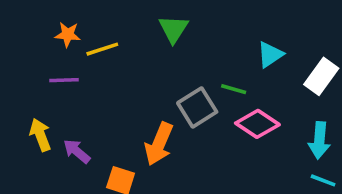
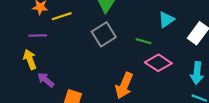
gray square: (197, 107) -> (104, 34), moved
yellow arrow: (40, 135) -> (30, 59), moved
orange arrow: (159, 144) -> (124, 86), moved

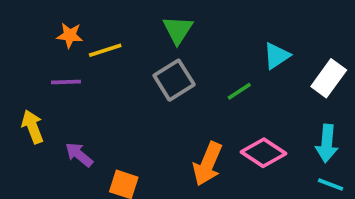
green line: (144, 41) -> (239, 91), turned -49
yellow arrow: (30, 59) -> (32, 127), moved
pink diamond: (158, 63) -> (264, 153), moved

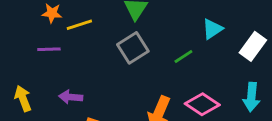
yellow arrow: (32, 127) -> (23, 98), moved
purple arrow: (79, 155) -> (71, 97), moved, turned -35

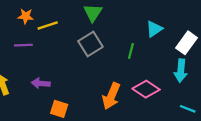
green line: (183, 57) -> (131, 51), turned -42
cyan arrow: (251, 97) -> (181, 71), moved

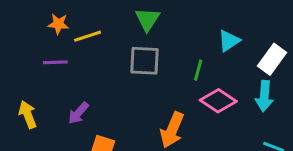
gray square: (90, 44) -> (144, 61), turned 35
purple arrow: (41, 83) -> (78, 113), turned -54
pink diamond: (146, 89) -> (218, 101), moved

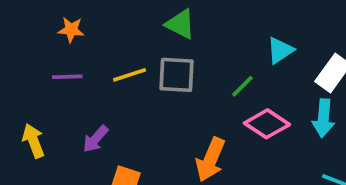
green triangle: (148, 19) -> (180, 24), turned -36
yellow line: (88, 36) -> (129, 75), moved
green line: (198, 70) -> (242, 86), turned 30

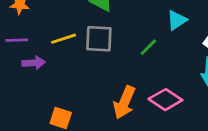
pink diamond: (267, 124) -> (165, 100), moved
purple arrow: (96, 139) -> (34, 63), moved, turned -135

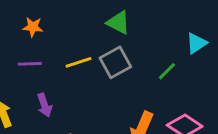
gray square: (99, 39) -> (115, 62), turned -32
purple arrow: (34, 63) -> (45, 105), moved, turned 75

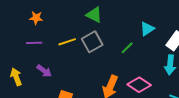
purple arrow: (45, 105) -> (44, 71), turned -35

